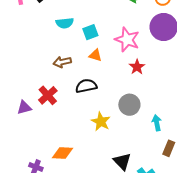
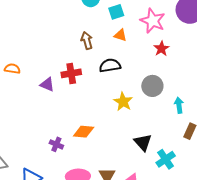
brown arrow: (62, 62) -> (87, 41), turned 84
red cross: (48, 95) -> (71, 73), turned 30
purple triangle: (24, 107) -> (47, 85), turned 35

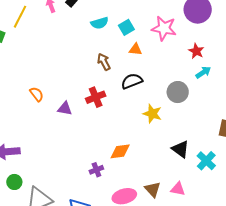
red star: (161, 49) -> (196, 51), moved
orange semicircle: (12, 69) -> (37, 94), moved, turned 56
purple triangle: (47, 85) -> (65, 108), moved
cyan arrow: (179, 105) -> (203, 72), moved, turned 77
purple cross: (56, 144) -> (96, 170), turned -32

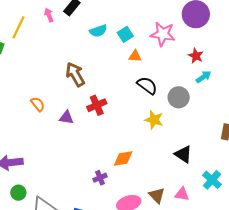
brown arrow: (104, 62) -> (75, 74), moved, size x1.4
black semicircle: (132, 81) -> (147, 85), moved, turned 60
cyan cross: (206, 161) -> (212, 180), moved

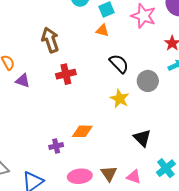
orange triangle: (135, 56) -> (102, 30), moved
purple triangle: (66, 117) -> (23, 81), moved

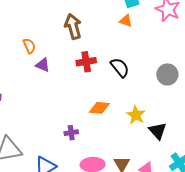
black semicircle: (119, 64) -> (120, 67), moved
yellow star: (120, 99) -> (136, 115), moved
orange diamond: (82, 131) -> (99, 108), moved

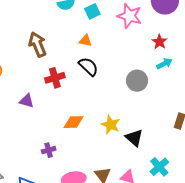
orange triangle: (126, 21) -> (85, 41), moved
purple triangle: (43, 65) -> (27, 101), moved
black semicircle: (120, 67) -> (88, 66), moved

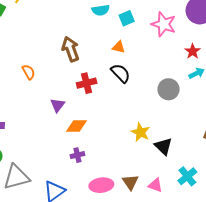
purple triangle: (27, 101) -> (57, 105), turned 49
orange diamond: (74, 122) -> (76, 126), moved

